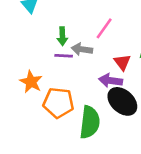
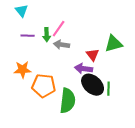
pink line: (104, 28) -> (59, 29), moved
purple line: (64, 56) -> (28, 36), moved
orange star: (31, 82) -> (23, 70), turned -30

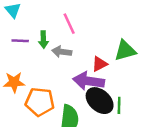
pink line: (59, 29) -> (69, 24), moved, turned -60
red triangle: (93, 55) -> (100, 64), turned 40
purple arrow: (84, 69) -> (89, 81), size x1.4

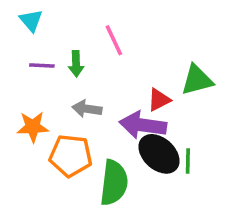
gray arrow: (62, 52) -> (87, 109), moved

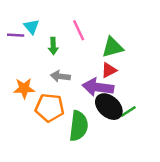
cyan triangle: (31, 20) -> (31, 27), moved
purple line: (42, 66) -> (16, 35), moved
green triangle: (197, 80) -> (113, 47), moved
green line: (188, 161) -> (128, 111), turned 56

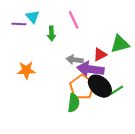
green triangle: (113, 47) -> (120, 44), moved
gray arrow: (60, 76) -> (75, 60), moved
orange pentagon: (50, 108) -> (82, 87), moved, turned 30
green semicircle: (79, 126) -> (74, 103), size x0.7

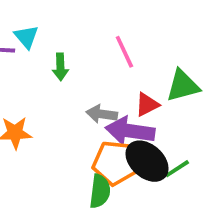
pink line: (74, 20) -> (124, 52), moved
orange pentagon: (82, 87) -> (115, 163), turned -30

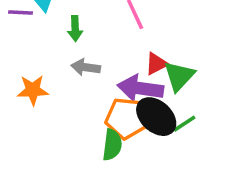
green triangle: (183, 86) -> (179, 76), moved, turned -32
gray arrow: (102, 114) -> (86, 67), moved

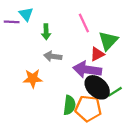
green triangle: (179, 76) -> (108, 41), moved
orange star: (33, 90) -> (33, 78), moved
orange pentagon: (126, 118) -> (88, 108), moved

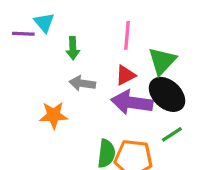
pink line: (84, 23) -> (127, 35), turned 30
red triangle: (97, 54) -> (125, 75), moved
black ellipse: (97, 87) -> (167, 94), moved

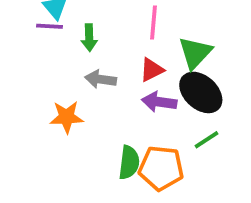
purple line: (23, 34) -> (50, 26), moved
purple arrow: (132, 102) -> (159, 102), size x0.7

